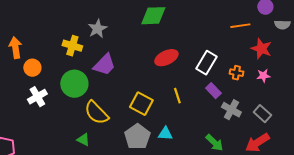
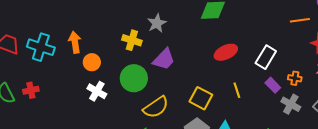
orange cross: (236, 73) -> (295, 78), moved
white cross: (37, 97) -> (97, 91), turned -30
yellow semicircle: (96, 113) -> (156, 107), turned -80

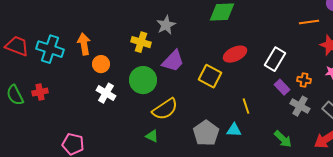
yellow line: (237, 90) -> (246, 106), moved
yellow square: (201, 98) -> (210, 76), moved

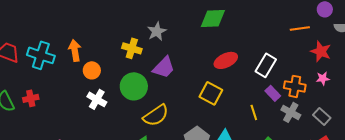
yellow square: (210, 76) -> (211, 93), moved
orange cross: (304, 80) -> (295, 86), size x1.5
yellow line: (246, 106) -> (254, 112), moved

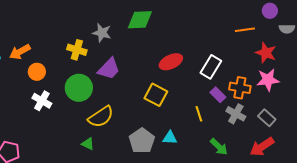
green diamond: (213, 18) -> (140, 20), moved
gray star: (157, 31) -> (102, 33), turned -30
orange arrow: (75, 50) -> (20, 52), turned -110
pink star: (323, 78) -> (268, 80), size x1.6

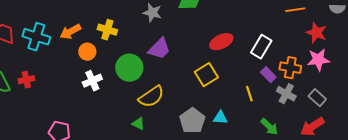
yellow cross: (77, 50) -> (107, 30), moved
yellow square: (156, 95) -> (206, 75), turned 30
white cross: (42, 101) -> (92, 81), turned 36

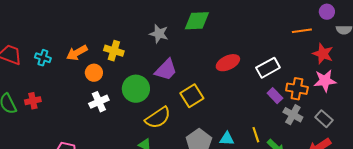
cyan cross: (36, 37) -> (43, 58), size x0.6
white rectangle: (261, 47) -> (268, 68), turned 30
yellow square: (206, 75) -> (192, 96), moved
yellow line: (249, 94) -> (256, 135), moved

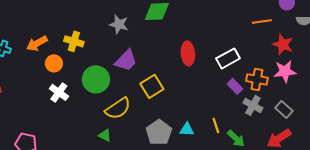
red ellipse: (228, 63) -> (188, 53), turned -70
white cross: (99, 102) -> (59, 92), turned -30

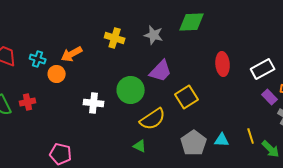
yellow cross: (74, 41) -> (115, 38), moved
orange circle: (54, 63) -> (57, 74), moved
white cross: (59, 92) -> (94, 103), turned -30

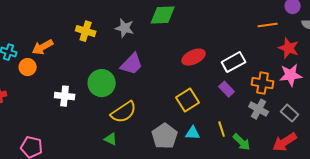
red ellipse: (223, 64) -> (194, 57), turned 70
yellow square: (187, 97) -> (188, 100), moved
purple rectangle: (270, 97) -> (227, 89), moved

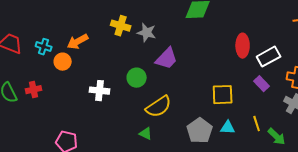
gray star: (125, 28) -> (147, 33), moved
red ellipse: (194, 57) -> (243, 46), moved, turned -65
green circle: (102, 83) -> (137, 78), size x0.7
yellow square: (188, 100) -> (223, 95), turned 30

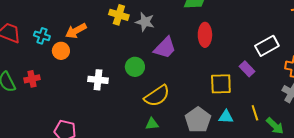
red ellipse: (243, 46) -> (205, 35), moved
purple rectangle: (262, 84) -> (247, 69), moved
green triangle: (146, 134) -> (152, 124), moved, turned -32

